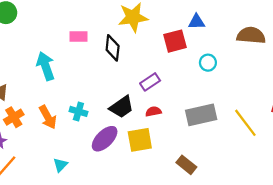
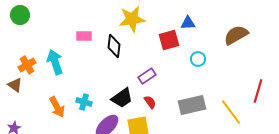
brown semicircle: (251, 35) -> (236, 35), turned -35
red semicircle: (153, 111) -> (150, 102), turned 64
orange cross: (14, 117) -> (27, 65), moved

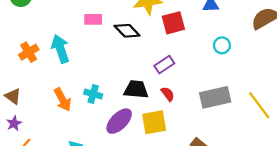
red square: (169, 40) -> (173, 23), moved
black diamond: (114, 46) -> (127, 31), turned -50
brown triangle: (15, 85) -> (13, 96), moved
black trapezoid: (122, 98) -> (136, 89), turned -140

